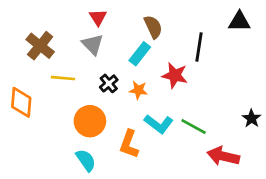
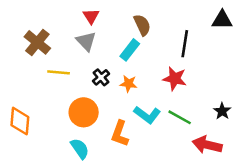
red star: (175, 75) -> (175, 79), moved
orange diamond: (21, 102) -> (20, 121), moved
black star: (252, 118) -> (222, 111), moved

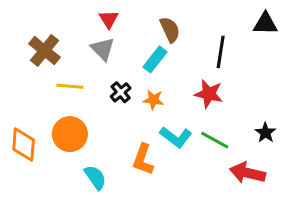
orange circle: (84, 112) -> (70, 134), moved

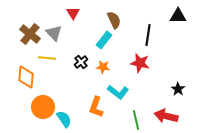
gray triangle: (103, 49) -> (54, 33), moved
orange circle: (70, 134) -> (43, 107), moved
green line: (215, 140) -> (136, 120), moved, turned 48
orange diamond: (24, 145) -> (26, 77), moved

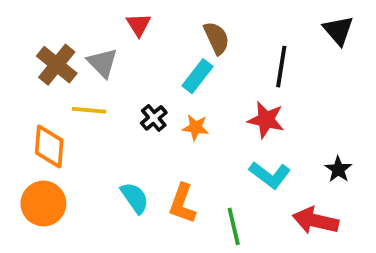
black triangle: (178, 16) -> (338, 30), turned 48
cyan L-shape: (118, 92) -> (270, 175), moved
orange circle: (43, 107) -> (43, 204), moved
cyan semicircle: (64, 119) -> (135, 198), moved
green line: (136, 120) -> (234, 226), moved

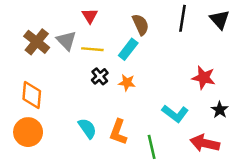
black line: (281, 67) -> (183, 18), moved
yellow line: (89, 110) -> (92, 49), moved
red star: (266, 120) -> (204, 78), moved

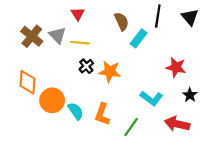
cyan rectangle: (128, 49) -> (139, 38), moved
orange star: (127, 83) -> (110, 72), size x1.5
orange circle: (28, 132) -> (52, 100), moved
green line: (152, 147) -> (131, 127), turned 48

